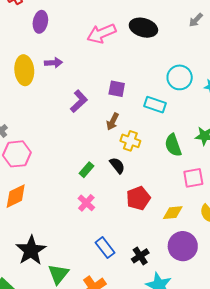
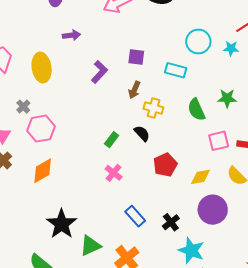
yellow ellipse: (24, 70) -> (42, 68), moved
green triangle: (58, 274) -> (90, 246), turned 30

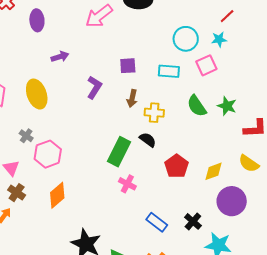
green star: (227, 98) -> (227, 106), moved, turned 30
green rectangle: (112, 140) -> (119, 152), size x1.8
pink square: (219, 141) -> (206, 65), moved

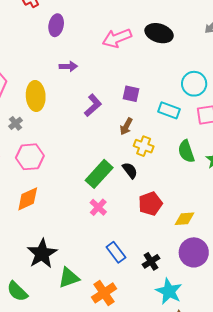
gray cross: (26, 136) -> (16, 123), moved

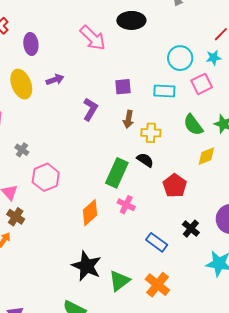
pink arrow: (117, 38) -> (93, 38), turned -96
yellow ellipse: (36, 96) -> (21, 84), moved
orange diamond: (28, 199) -> (90, 213), moved
yellow diamond: (185, 219) -> (206, 156), moved
black cross: (151, 261) -> (191, 229), moved

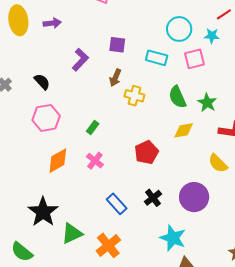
black semicircle: (145, 160) -> (42, 82), moved
green rectangle: (117, 173) -> (93, 127), size x0.5
pink hexagon: (46, 177) -> (46, 118), moved

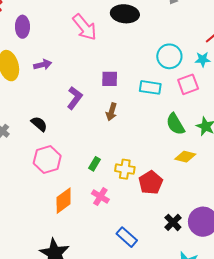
yellow cross: (134, 96) -> (125, 169), moved
yellow diamond: (184, 130) -> (185, 157), turned 30
black cross: (153, 198) -> (173, 222), moved

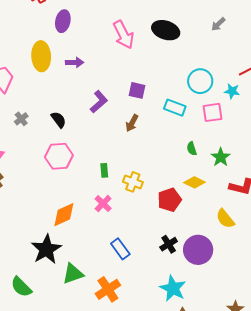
green semicircle: (175, 124) -> (192, 149), size x0.6
green rectangle: (94, 164) -> (104, 170), turned -48
red pentagon: (151, 183) -> (169, 200), moved
orange diamond: (64, 201) -> (64, 215), moved

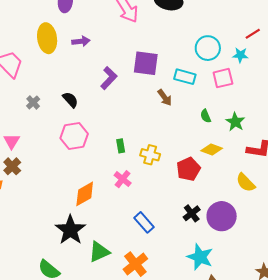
purple square: (137, 90) -> (146, 63), size x1.5
brown arrow: (132, 123) -> (165, 97), moved, turned -60

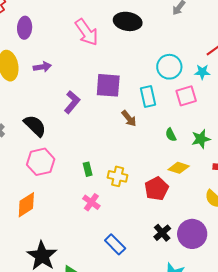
cyan rectangle: (185, 77) -> (148, 97), turned 65
black semicircle: (70, 100) -> (35, 126), size x1.4
green star: (235, 122) -> (201, 139), turned 30
orange diamond: (85, 194) -> (26, 205), moved

